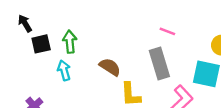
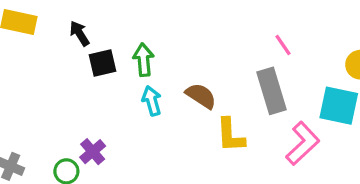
pink line: (167, 31) -> (283, 45), turned 35
cyan arrow: (64, 70) -> (152, 101), moved

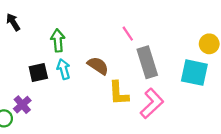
pink line: (283, 45) -> (128, 34), moved
black square: (102, 63) -> (38, 73), moved
pink L-shape: (303, 143) -> (152, 103), moved

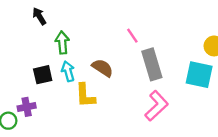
black arrow: (13, 22) -> (39, 16), moved
yellow L-shape: (119, 93) -> (85, 95), moved
purple cross: (22, 105) -> (27, 107), turned 30

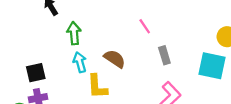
gray rectangle: (152, 64) -> (164, 55), size x0.6
black square: (43, 75) -> (36, 73), moved

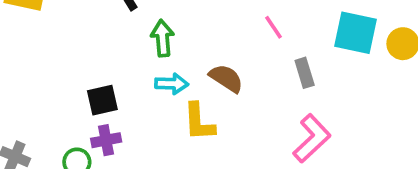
cyan arrow: (80, 62) -> (172, 84), turned 108
cyan square: (212, 66) -> (356, 33), moved

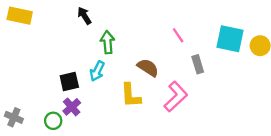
cyan arrow: (172, 84) -> (97, 71), moved, turned 114
pink L-shape: (312, 138) -> (176, 97), moved
purple cross: (106, 140) -> (72, 107), turned -30

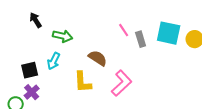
black arrow: (84, 16) -> (36, 20), moved
green arrow: (108, 42) -> (63, 36), turned 108
gray rectangle: (198, 64) -> (141, 39), moved

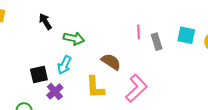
pink line: (124, 30) -> (139, 32), turned 32
cyan square: (169, 33) -> (186, 35), size x0.7
purple cross: (32, 92) -> (55, 91), moved

